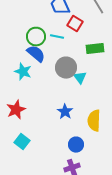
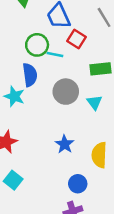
green circle: (36, 37) -> (37, 45), moved
blue semicircle: (36, 54) -> (30, 75), turned 42
cyan triangle: (80, 78) -> (94, 102), moved

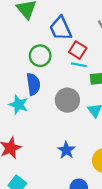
cyan line: (55, 54) -> (79, 65), moved

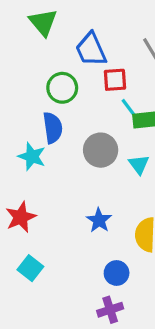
red square: (78, 50) -> (115, 80), turned -36
cyan line: (79, 65) -> (129, 109), moved, turned 42

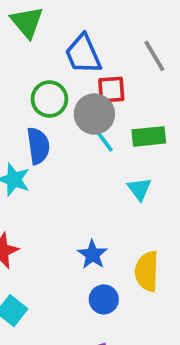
cyan line: (129, 109) -> (104, 140), moved
gray circle: (101, 150) -> (94, 114), moved
blue circle: (117, 273) -> (104, 299), moved

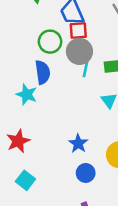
red square: (111, 90) -> (78, 31), moved
cyan line: (104, 140) -> (86, 69), turned 49

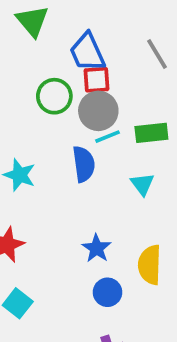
cyan line: (86, 69) -> (108, 137), turned 56
blue semicircle: (43, 72) -> (84, 164), moved

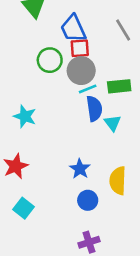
blue semicircle: (84, 164) -> (94, 109), moved

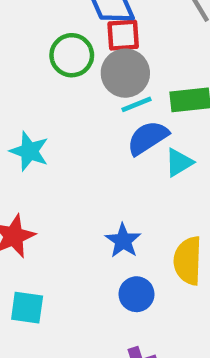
blue semicircle: (94, 109) -> (148, 138), turned -115
cyan triangle: (113, 123) -> (179, 162), turned 36
cyan square: (24, 208) -> (27, 308), turned -30

